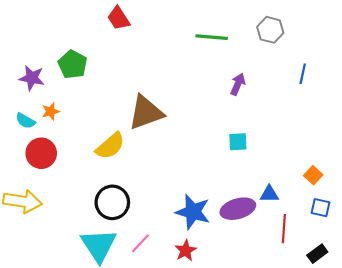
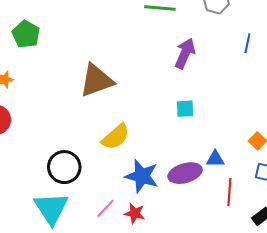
purple arrow: (238, 84) -> (185, 53), size x1.4
yellow semicircle: (110, 146) -> (116, 137), moved
pink line: (141, 243) -> (106, 208), moved
red star: (186, 251) -> (135, 213), turned -30

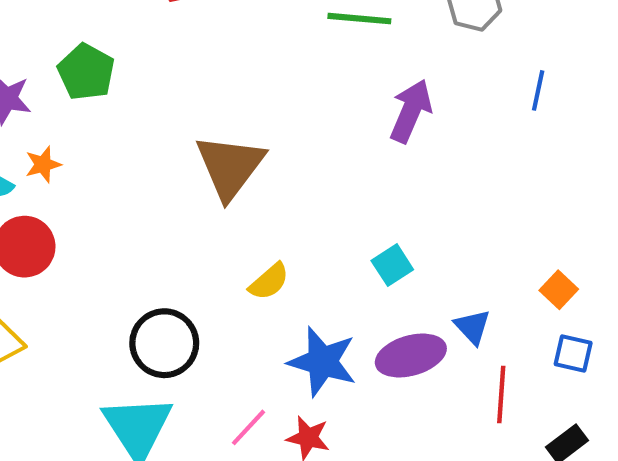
brown triangle: (96, 81) -> (230, 166), turned -33
cyan square: (185, 109) -> (392, 265), moved, turned -30
yellow semicircle: (116, 137) -> (269, 282), size x0.7
blue triangle: (215, 159) -> (472, 327), turned 48

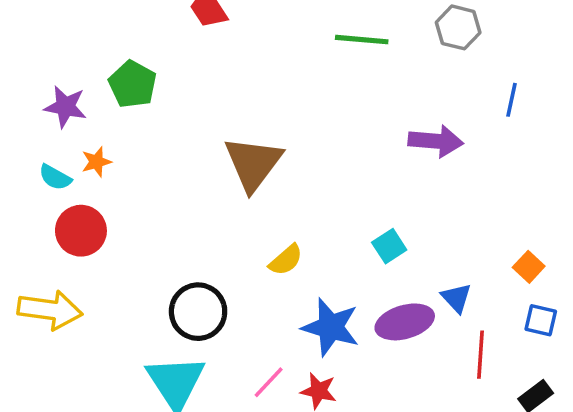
purple arrow: (411, 111) -> (436, 141), moved, turned 72

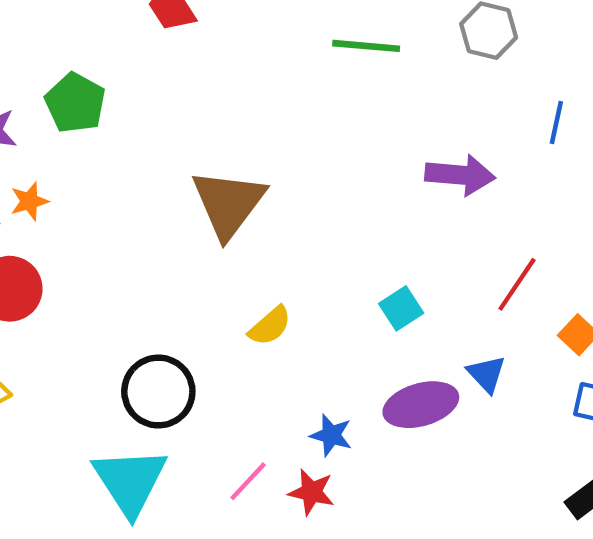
blue star: (331, 327) -> (331, 435), moved, size x0.6
red line: (480, 355) -> (517, 284), moved, turned 30

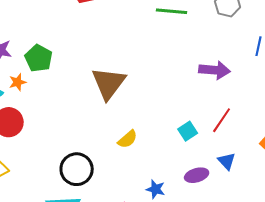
green pentagon: (75, 103) -> (39, 58), moved
red line: (517, 284) -> (222, 120), moved
purple ellipse: (421, 405) -> (197, 175), size x0.7

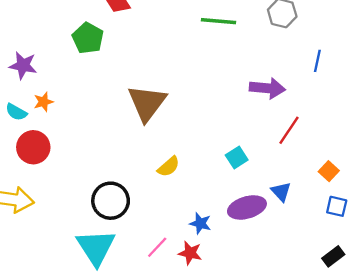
green pentagon: (39, 58) -> (88, 38), moved
red line: (222, 120) -> (289, 130), moved
purple ellipse: (197, 175) -> (247, 207), size x1.4

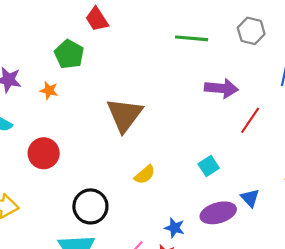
purple arrow: (267, 88) -> (221, 88), moved
orange star: (44, 102) -> (49, 90), moved, turned 30
red line: (289, 130) -> (250, 120), moved
red circle: (33, 147) -> (44, 153), moved

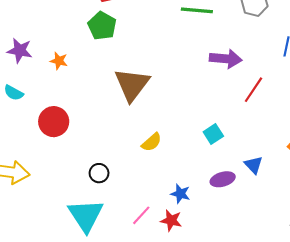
green pentagon: (69, 54) -> (102, 26), moved
black circle: (90, 206) -> (99, 173), size x0.6
purple ellipse: (218, 213) -> (223, 179), size x0.7

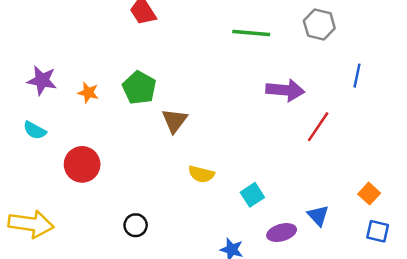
green pentagon: (102, 26) -> (139, 88), moved
brown triangle: (132, 85) -> (175, 121), size x0.6
cyan square: (213, 134) -> (252, 195), moved
yellow semicircle: (152, 142) -> (201, 174), moved, turned 55

